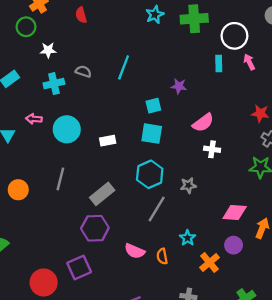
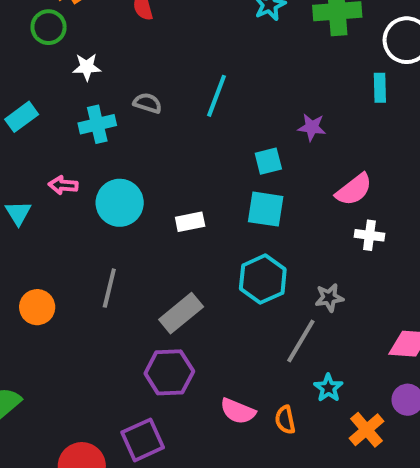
gray line: (157, 209) -> (301, 341), moved

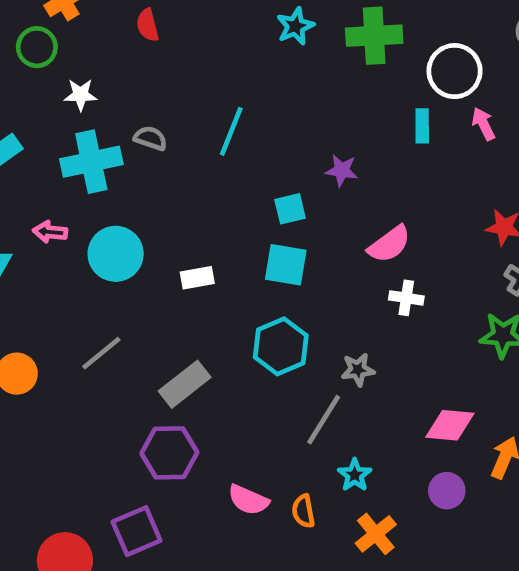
cyan cross: (97, 124) -> (91, 162), size x1.4
gray line: (109, 288) -> (101, 353), turned 36
orange cross: (366, 430) -> (376, 534), moved

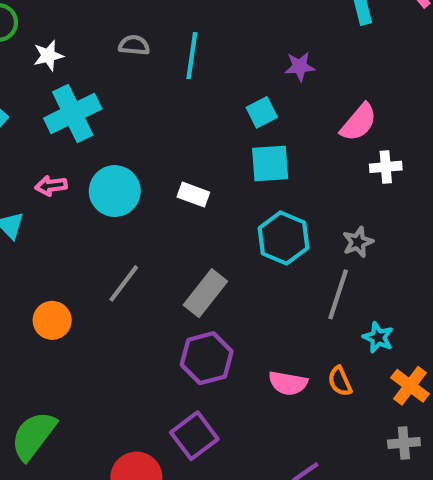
gray semicircle: (151, 138) -> (134, 45), moved
white rectangle: (197, 278) -> (193, 195), turned 44

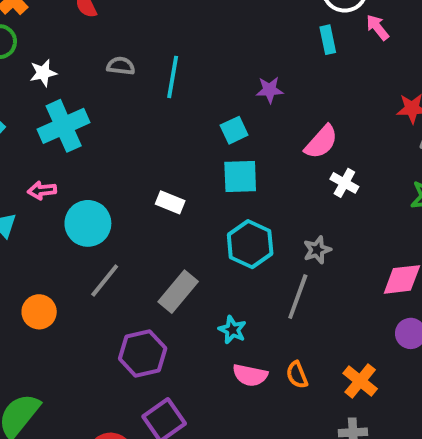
white cross: (386, 167) -> (344, 183), turned 32
cyan circle: (115, 191) -> (88, 223), moved
cyan star: (378, 337) -> (232, 330), moved
purple hexagon: (207, 358) -> (143, 353), moved

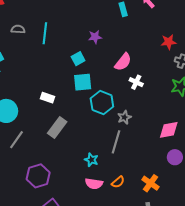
cyan hexagon: (250, 244) -> (102, 103), moved
gray rectangle: (178, 292) -> (57, 128), moved
cyan star: (232, 330) -> (91, 160), moved
orange semicircle: (297, 375) -> (118, 182), turned -104

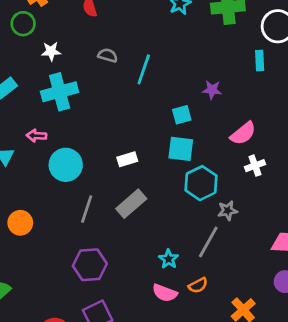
white cross: (136, 82) -> (255, 166), turned 32
white rectangle: (48, 98) -> (127, 159), turned -48
gray line: (16, 140) -> (87, 209), moved, turned -30
orange semicircle: (118, 182) -> (198, 285), moved

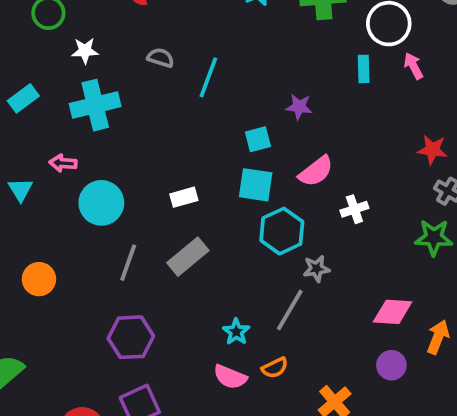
pink semicircle: (243, 133) -> (316, 171), moved

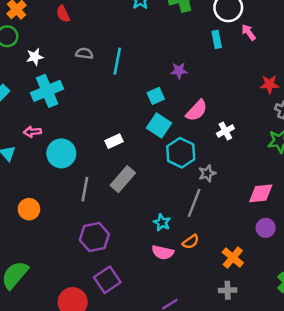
cyan square: (256, 185) -> (159, 126), turned 35

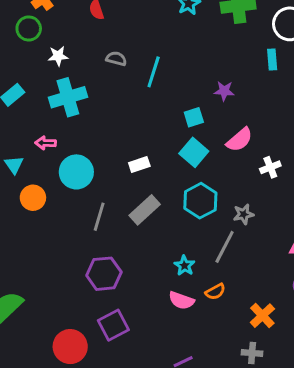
cyan hexagon: (181, 153) -> (200, 201), moved
orange circle: (29, 209) -> (33, 198), moved

